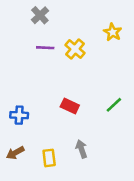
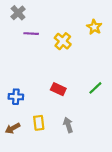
gray cross: (40, 15) -> (18, 13), moved
purple line: (45, 48) -> (31, 34), moved
yellow rectangle: (49, 158) -> (39, 123), moved

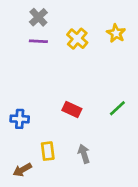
gray cross: (18, 13) -> (38, 17), moved
yellow cross: (63, 41) -> (77, 39), moved
brown arrow: (13, 128) -> (22, 170), moved

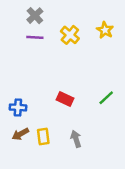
brown arrow: (22, 170) -> (20, 134), moved

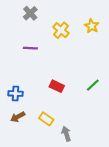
purple line: (35, 37) -> (30, 48), moved
yellow rectangle: (43, 136) -> (46, 119), moved, turned -48
gray arrow: (76, 139) -> (66, 134), moved

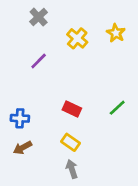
purple line: (30, 48) -> (39, 61), turned -48
yellow rectangle: (46, 119) -> (71, 142), moved
gray arrow: (66, 134) -> (72, 169), moved

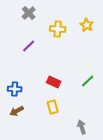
yellow cross: (77, 38) -> (58, 29), turned -35
yellow rectangle: (71, 142) -> (53, 107), turned 40
gray arrow: (72, 169) -> (82, 127), moved

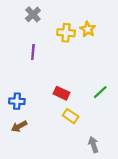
yellow star: (87, 25) -> (88, 29), moved
purple line: (29, 46) -> (33, 52), turned -40
yellow rectangle: (53, 107) -> (71, 116), moved, turned -40

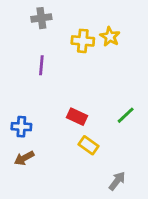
gray cross: (33, 14) -> (41, 18), turned 35
gray arrow: (93, 145) -> (117, 181), turned 56

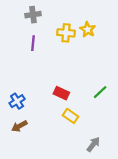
purple line: (41, 65) -> (33, 43), moved
blue cross: (21, 127) -> (17, 101), turned -35

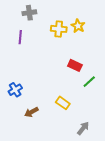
purple line: (33, 43) -> (20, 37), moved
red rectangle: (61, 93) -> (75, 65), moved
brown arrow: (19, 126) -> (31, 112), moved

